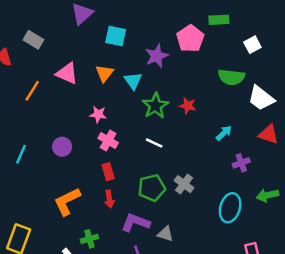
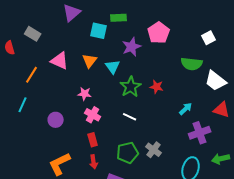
green rectangle: (219, 20) -> (119, 18), moved
cyan line: (21, 154) -> (23, 105), moved
purple cross: (241, 163) -> (200, 133), size x1.5

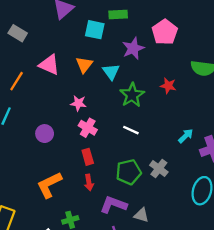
red star: (157, 87) -> (168, 86), moved
cyan arrow: (186, 109) -> (186, 136), moved

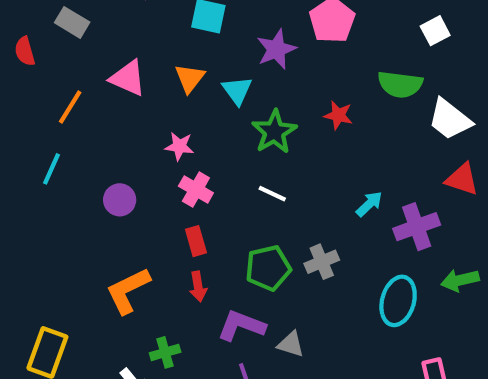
gray cross: (159, 169) -> (322, 262), turned 30

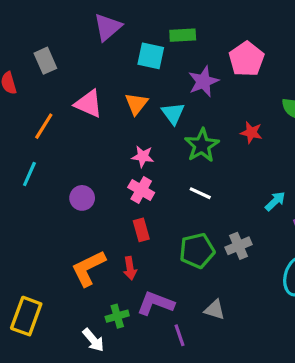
gray rectangle: (72, 22) -> (45, 61), turned 35
pink star: (179, 146) -> (143, 156), moved
red arrow: (198, 286) -> (130, 268), moved
purple L-shape: (241, 326) -> (156, 303), moved

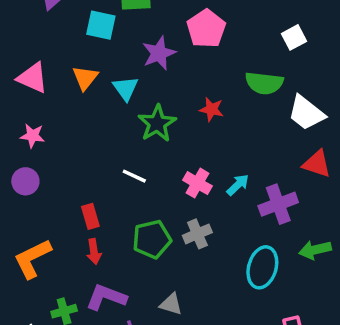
pink star: (143, 156) -> (32, 136), moved
pink cross: (141, 190) -> (197, 183), moved
white line: (200, 193) -> (134, 176), moved
red arrow: (130, 268) -> (94, 252), moved

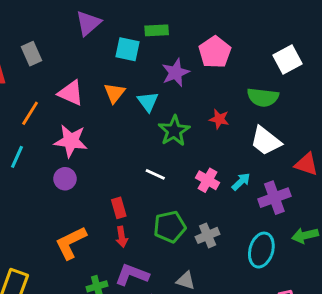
white square: (294, 37) -> (288, 59), size x1.4
white trapezoid: (306, 113) -> (266, 141), moved
pink star: (32, 136) -> (71, 141), size x1.6
gray cross: (197, 234) -> (208, 235), moved

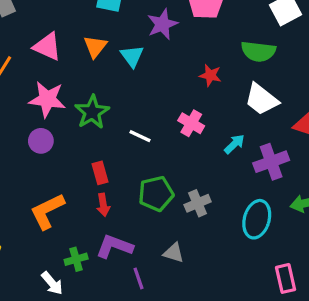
green star: (174, 131) -> (92, 112), moved
pink cross: (208, 180) -> (191, 123), moved

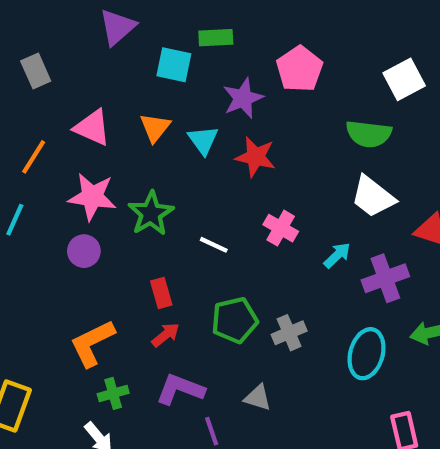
red star: (210, 75) -> (256, 157), moved, size x1.4
red arrow: (103, 205) -> (166, 335), turned -120
green cross: (76, 259) -> (113, 393), moved

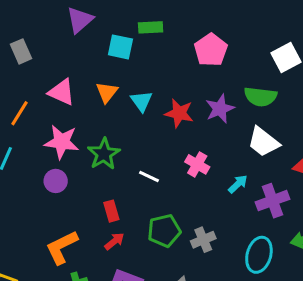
purple star: (243, 98) -> (220, 109), moved

